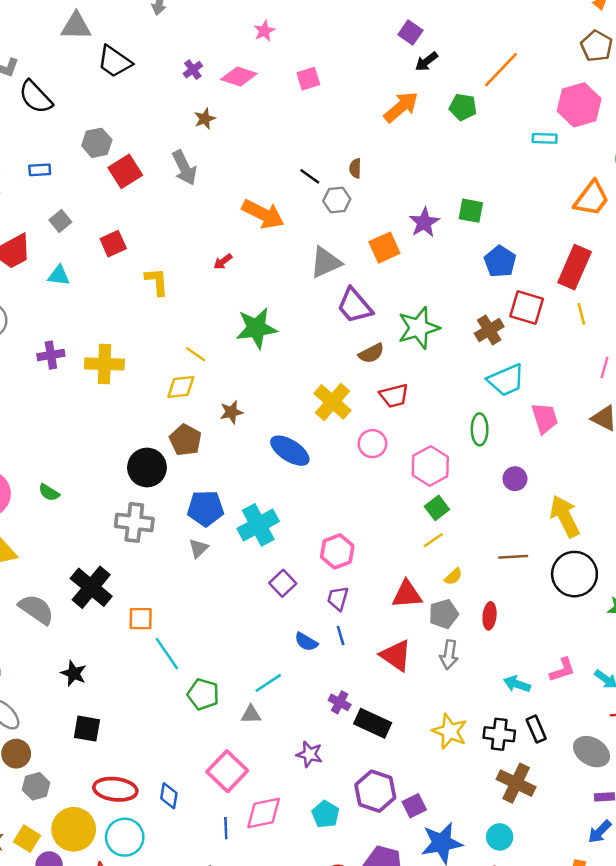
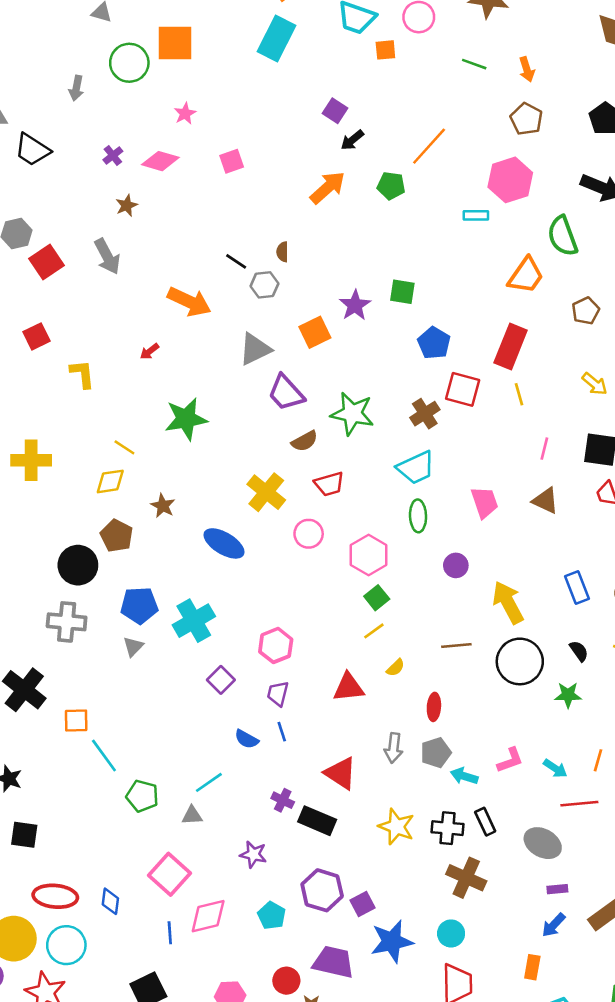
green star: (419, 328) -> (352, 414), turned 30
cyan trapezoid: (506, 380) -> (416, 468), moved
brown star: (231, 412) -> (163, 506), turned -30
gray pentagon: (444, 614) -> (436, 753), moved
red triangle: (396, 656) -> (341, 773), moved

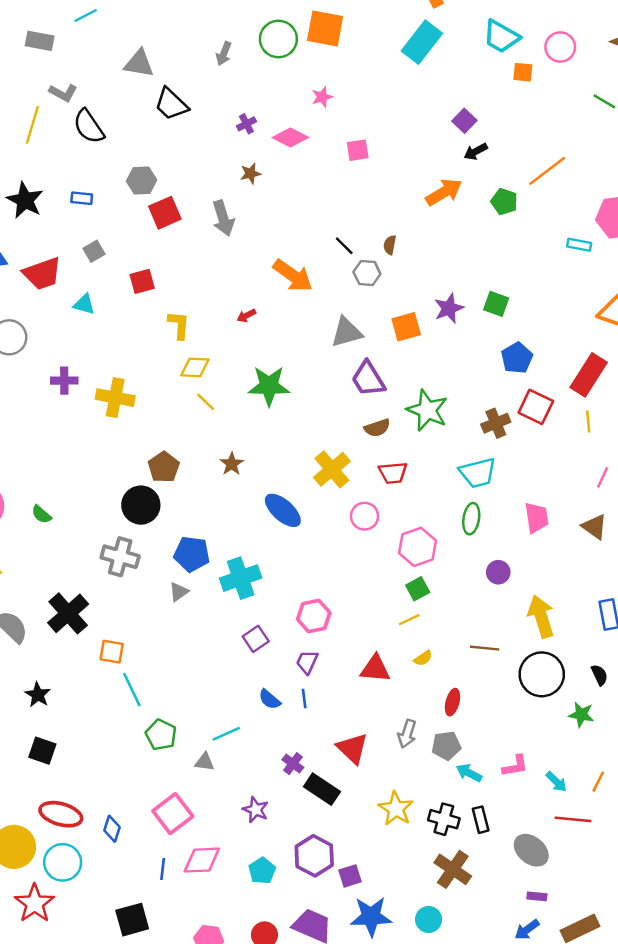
yellow diamond: (110, 481) -> (195, 367), moved
brown pentagon: (117, 536) -> (164, 467), moved

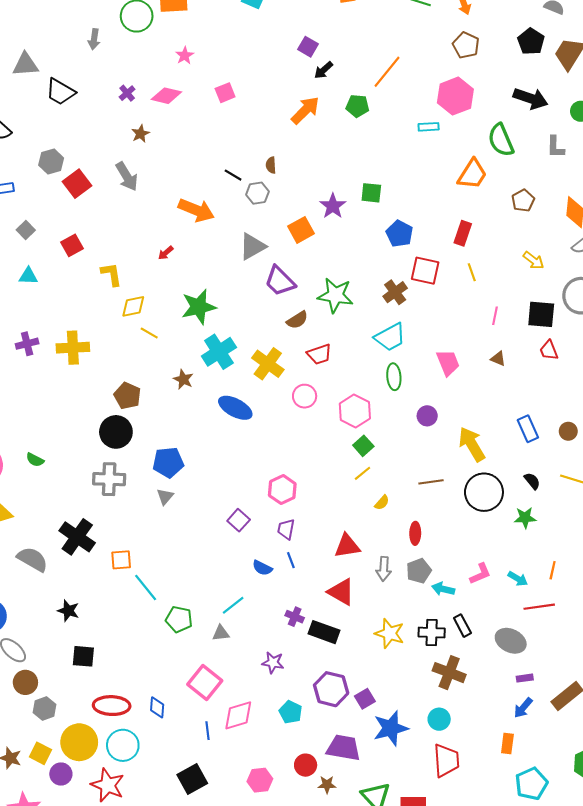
red rectangle: (589, 375) -> (463, 233), size x0.7
brown triangle: (594, 527) -> (498, 359), size x0.7
cyan cross: (241, 578) -> (219, 352), moved
red triangle: (375, 669) -> (347, 546), moved

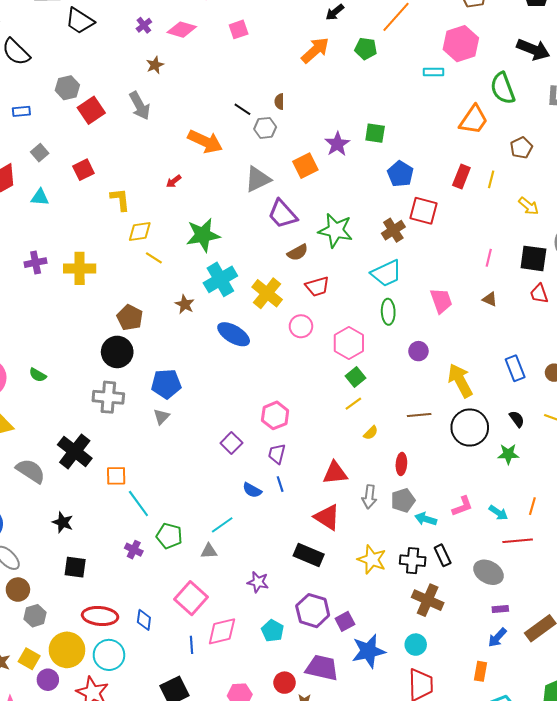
yellow line: (472, 272) -> (491, 179), moved, turned 30
purple cross: (295, 617) -> (134, 550), moved

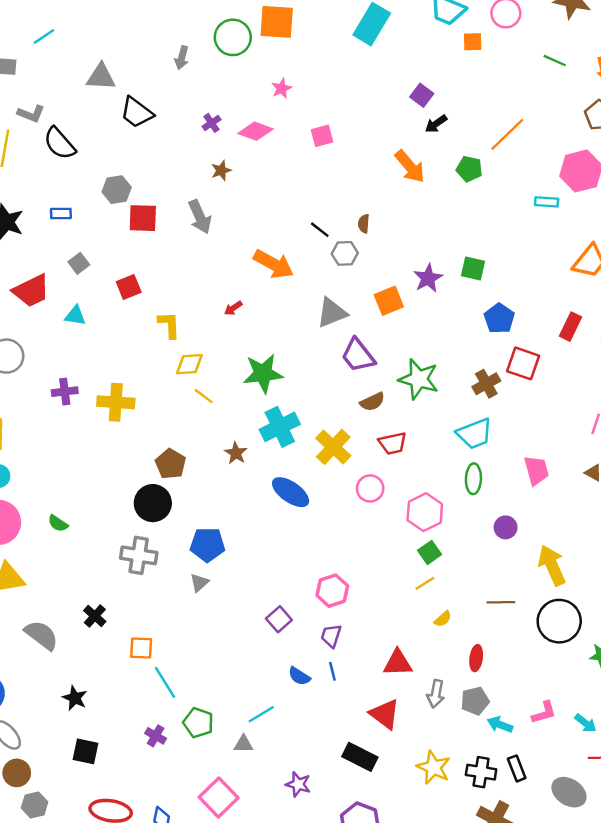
orange arrow: (315, 50) -> (410, 167), turned 88
red square: (91, 110) -> (143, 218), turned 32
black cross: (75, 451) -> (95, 616), size x0.6

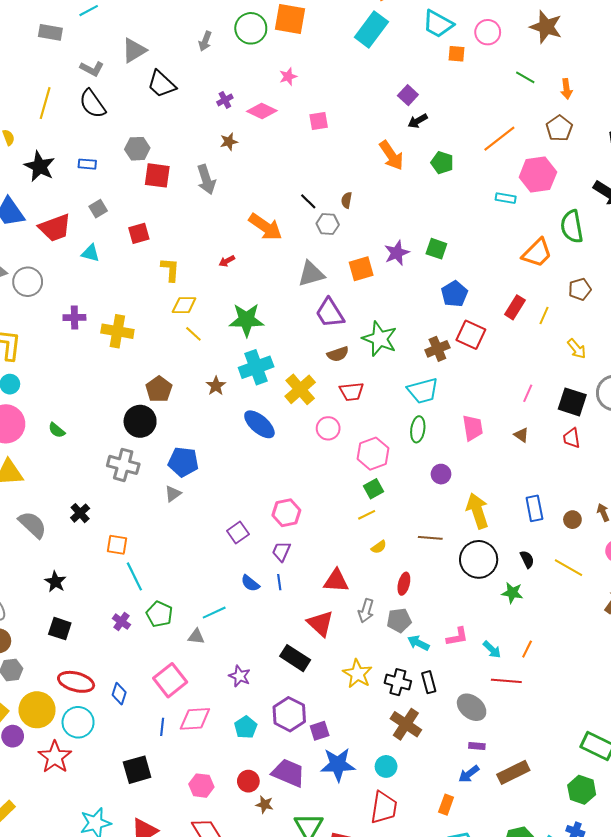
gray triangle: (101, 77) -> (134, 50), turned -40
gray L-shape: (31, 114) -> (92, 69), moved
orange line: (507, 134) -> (499, 139), moved

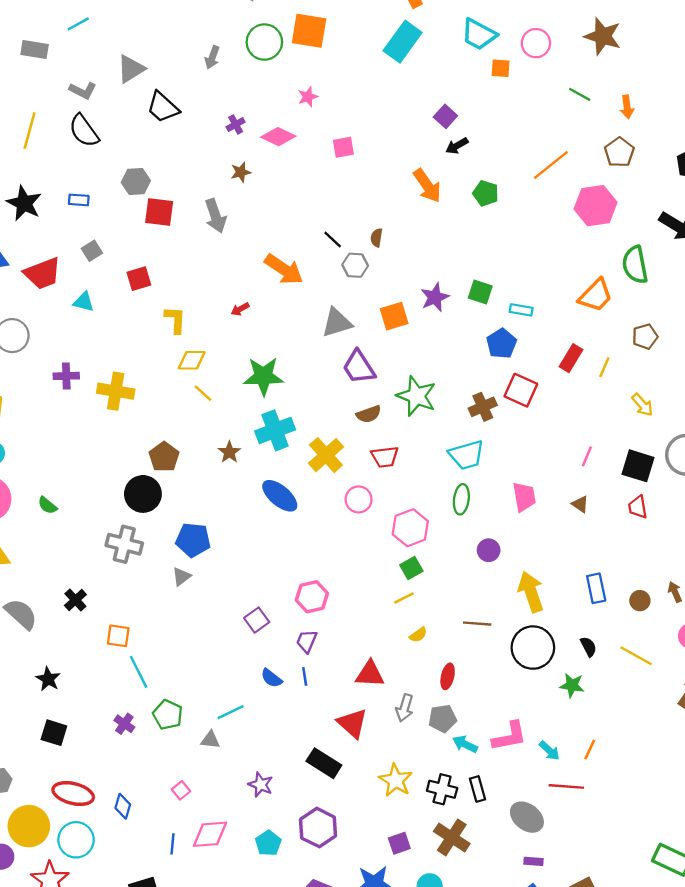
cyan rectangle: (506, 198) -> (521, 310), moved
pink L-shape: (457, 637) -> (509, 736), size x1.4
pink square: (170, 680) -> (181, 790), size x0.5
purple square: (320, 731) -> (399, 843), moved

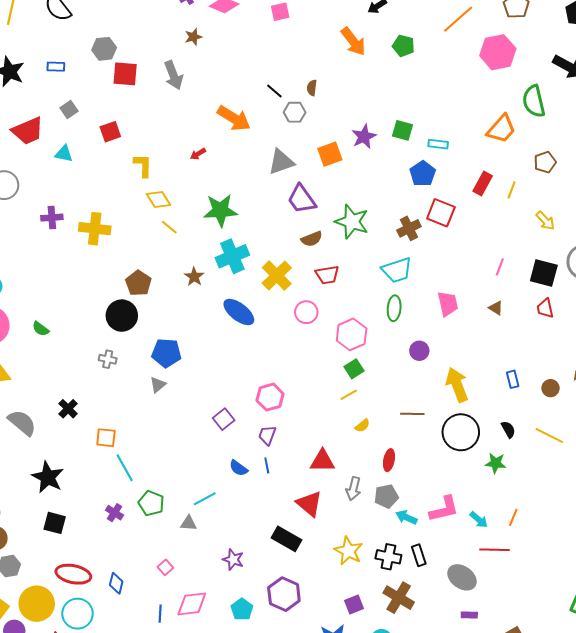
yellow diamond: (192, 360) -> (159, 199), turned 60
gray cross: (124, 544) -> (108, 359), size x0.6
blue rectangle: (596, 588) -> (513, 379), size x0.7
black star: (48, 679) -> (48, 477), size x1.5

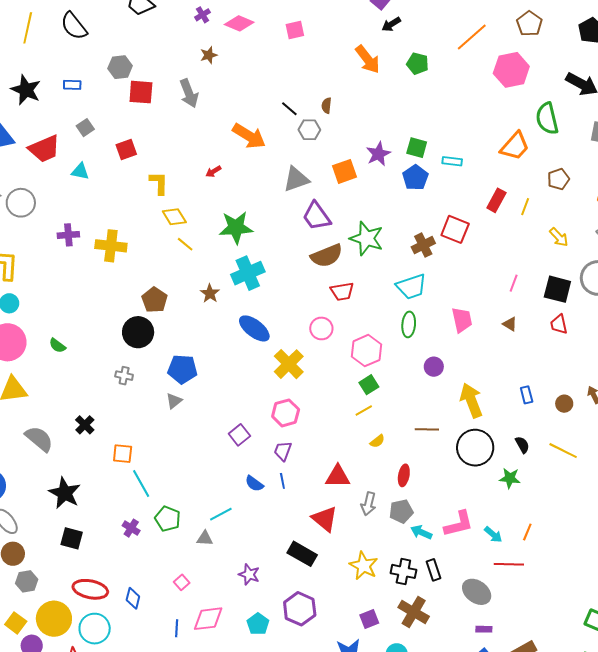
blue pentagon: (423, 174) -> (415, 178), moved
brown semicircle: (312, 239) -> (327, 256), size x1.5
yellow cross: (277, 276) -> (289, 364), moved

